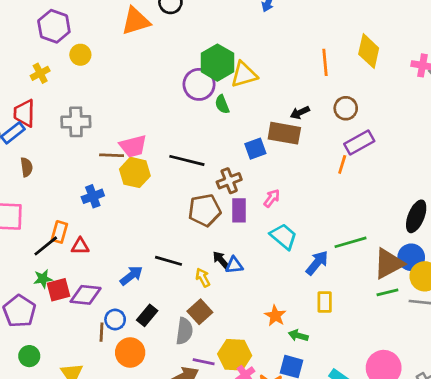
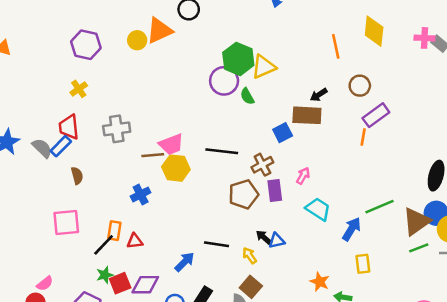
yellow circle: (80, 55) -> (137, 40), moved

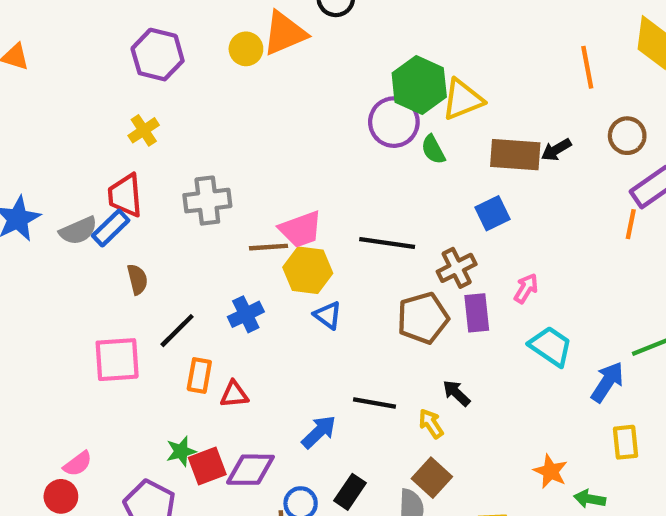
brown rectangle: (307, 115) -> (515, 155), moved
gray semicircle: (42, 148) -> (78, 231), turned 110
blue triangle: (277, 241) -> (328, 315), moved, turned 48
black line: (104, 245) -> (177, 331), moved

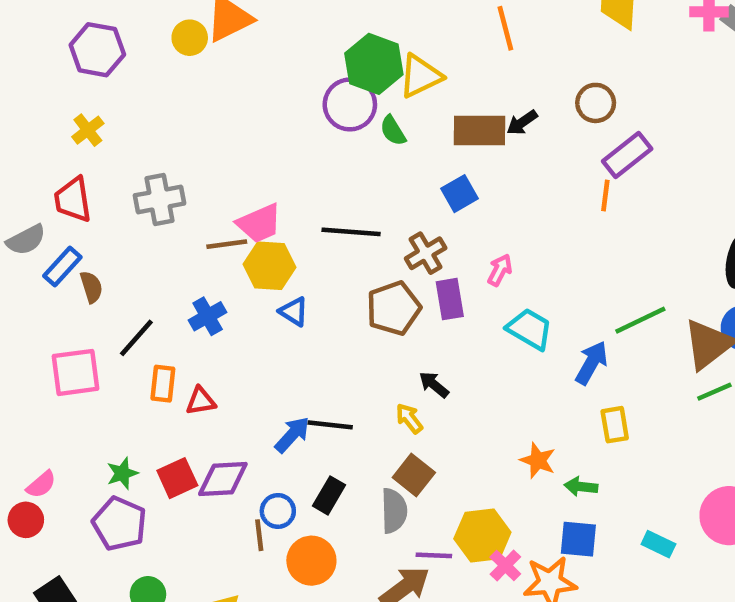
orange line: (587, 67) -> (505, 28), moved
blue rectangle: (111, 228) -> (62, 266), moved
black line: (375, 403) -> (330, 425), moved
green star: (181, 451) -> (122, 473), moved

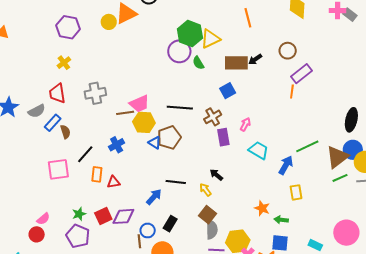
brown pentagon: (394, 308) -> (169, 137), moved
black line: (330, 425) -> (176, 182), moved
gray semicircle: (394, 511) -> (212, 229), moved

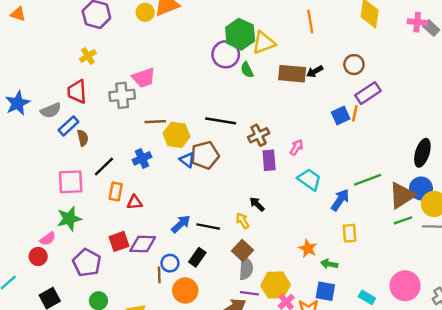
blue square: (228, 91) -> (341, 116), moved
pink trapezoid: (139, 104) -> (144, 78), moved
black line: (176, 182) -> (208, 226), moved
green star: (79, 214) -> (69, 219), moved, size x1.5

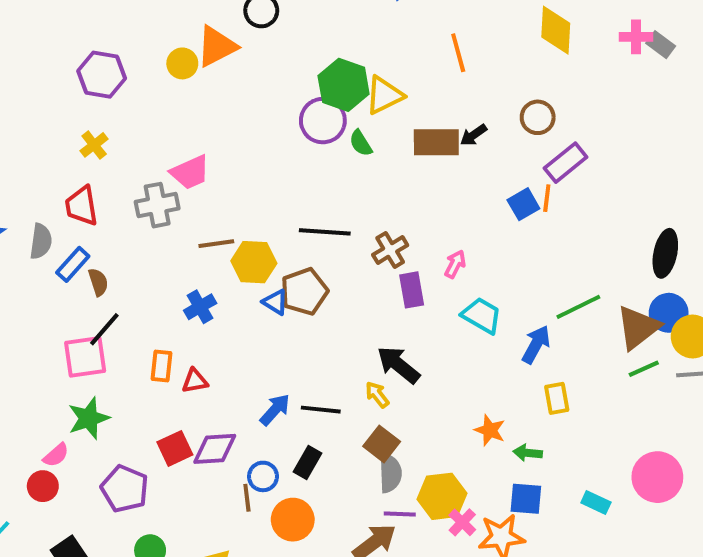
gray semicircle: (51, 110) -> (41, 241), turned -54
black line: (104, 167) -> (104, 329), moved
black arrow: (257, 204) -> (398, 365), size x1.6

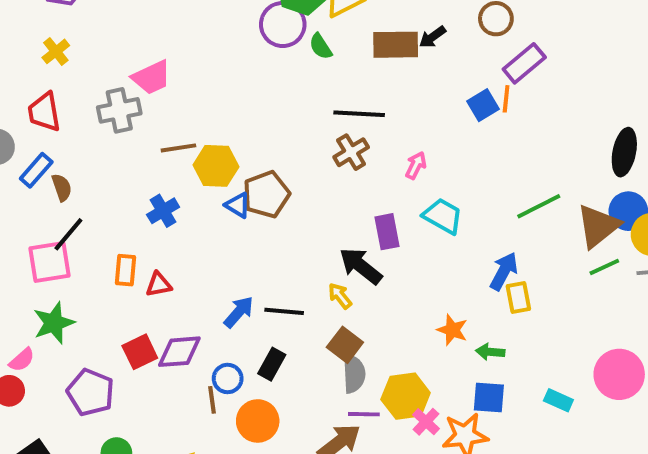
black line: (325, 232) -> (359, 114), moved
purple rectangle: (412, 290) -> (387, 232), moved
blue arrow: (536, 345) -> (504, 271), moved

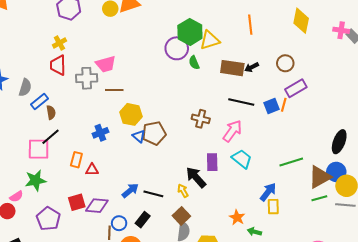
red trapezoid: (44, 112) -> (58, 65), moved
black line: (359, 114) -> (241, 102), moved
brown line: (178, 148) -> (114, 90), moved
brown cross: (351, 152) -> (201, 119), turned 36
pink arrow: (416, 165) -> (232, 131), size x1.6

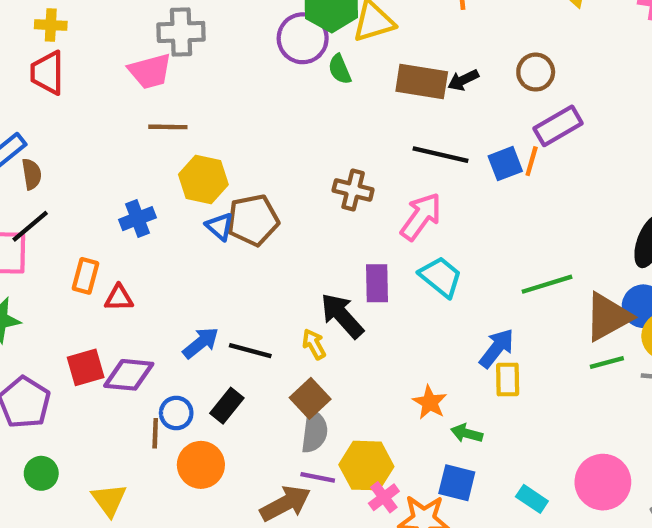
yellow cross: (59, 43) -> (51, 25), turned 32
gray cross: (87, 78) -> (181, 32), moved

